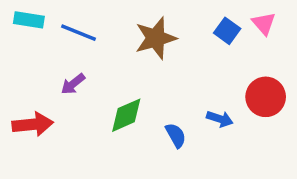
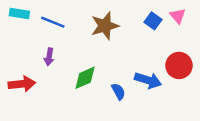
purple arrow: (73, 84) -> (49, 57), turned -42
blue arrow: (220, 119) -> (148, 80), size x1.5

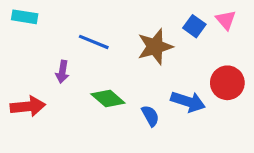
blue line: (53, 22) -> (94, 42), moved
brown star: (105, 26) -> (155, 47), moved
green diamond: (85, 78) -> (108, 98), turned 65

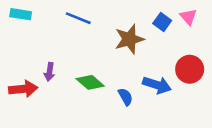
blue line: (94, 42) -> (78, 18), moved
purple arrow: (62, 72) -> (49, 72), moved

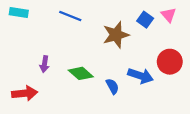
red arrow: (23, 89) -> (25, 93), moved

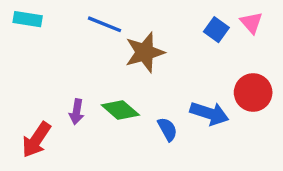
brown star: (116, 35) -> (145, 52), moved
purple arrow: (44, 64) -> (77, 112), moved
red arrow: (25, 93) -> (36, 140), turned 130

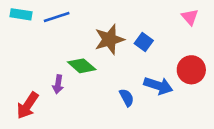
blue line: (105, 24) -> (57, 17), moved, turned -40
blue square: (216, 30) -> (144, 42), moved
green diamond: (120, 110) -> (82, 66), moved

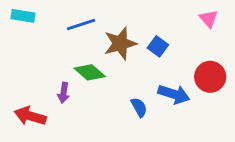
blue line: (57, 17) -> (81, 25), moved
red arrow: (28, 105) -> (30, 116), turned 72

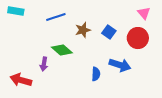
brown star: (120, 43) -> (83, 30), size x0.7
red circle: (210, 77) -> (138, 38), moved
blue semicircle: (139, 107) -> (96, 74), turned 32

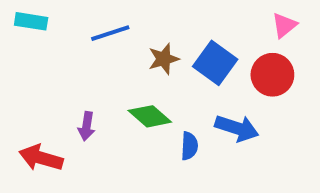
pink triangle: (144, 13) -> (284, 25), turned 32
blue square: (109, 32) -> (215, 63), size x1.5
green diamond: (62, 50) -> (150, 116), moved

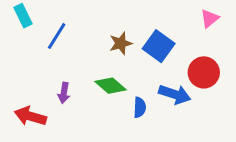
cyan rectangle: (31, 21) -> (23, 16), turned 55
blue line: (110, 33) -> (57, 36), moved, turned -40
red circle: (272, 75) -> (204, 72), moved

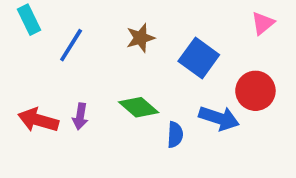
brown star: (121, 43) -> (140, 38), moved
red arrow: (30, 116) -> (38, 120), moved

